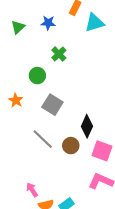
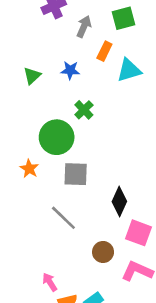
green circle: (37, 76) -> (57, 137), size x1.6
gray square: (52, 105) -> (76, 174), turned -30
brown circle: (71, 146) -> (103, 252), moved

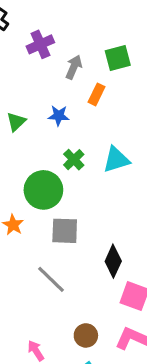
cyan triangle: (129, 70) -> (116, 160), moved
brown circle: (103, 252) -> (86, 335), moved

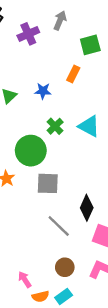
gray arrow: (74, 67) -> (60, 21), moved
cyan triangle: (116, 160) -> (89, 126), turned 45
gray line: (51, 279) -> (59, 226), moved

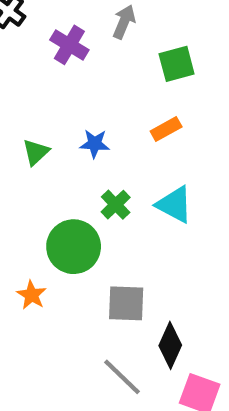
purple cross: (28, 34) -> (69, 45), turned -35
orange rectangle: (73, 74) -> (166, 129), moved, turned 35
gray square: (48, 183) -> (126, 303), moved

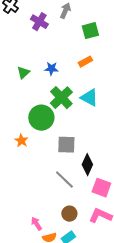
green cross: (116, 205) -> (61, 98), size x1.6

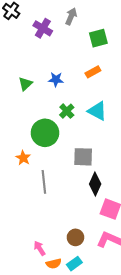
green cross: (61, 98) -> (67, 111), size x0.6
gray square: (66, 145) -> (83, 157), moved
gray line: (64, 180) -> (44, 182), moved, turned 40

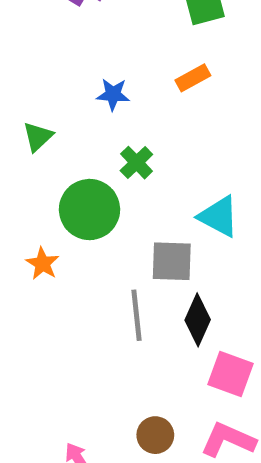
green triangle: (25, 84) -> (38, 137), moved
cyan triangle: (97, 111) -> (219, 217), moved
gray line: (44, 182) -> (136, 315), moved

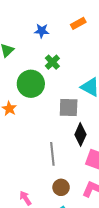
gray line: (136, 315) -> (52, 154), moved

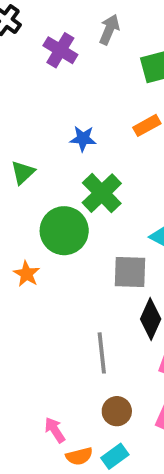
green cross: (52, 62) -> (102, 193), size x1.5

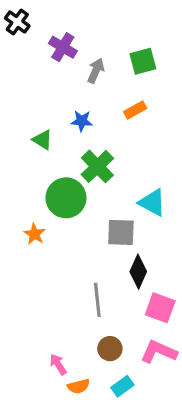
gray arrow: (109, 30) -> (96, 71), moved
green triangle: (23, 172) -> (42, 140), moved, turned -45
cyan rectangle: (115, 456) -> (122, 386), moved

